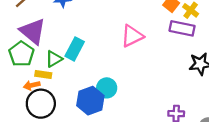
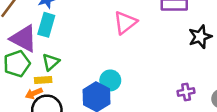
cyan rectangle: (75, 49) -> (46, 25), moved
green pentagon: (21, 54) -> (17, 64), turned 30

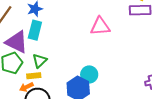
pink triangle: (125, 23) -> (100, 26), turned 35

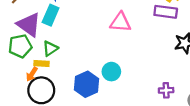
cyan circle: (89, 74) -> (111, 72), moved
orange arrow: (26, 87) -> (32, 74), turned -40

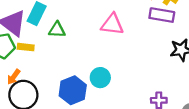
green triangle: (50, 48) -> (57, 30), moved, turned 35
yellow rectangle: (42, 63) -> (26, 47), moved

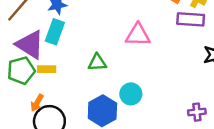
green triangle: (57, 30) -> (97, 63), moved

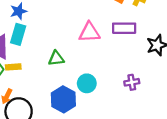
purple rectangle: (191, 19) -> (124, 28), moved
purple cross: (197, 112) -> (132, 82), moved

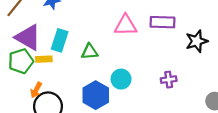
cyan rectangle: (18, 34) -> (60, 40), moved

